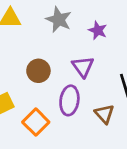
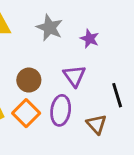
orange square: (36, 122) -> (26, 113), moved

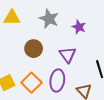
brown circle: (29, 80) -> (34, 49), moved

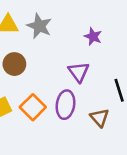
gray star: (49, 19) -> (39, 26), moved
brown circle: (34, 49) -> (14, 64), moved

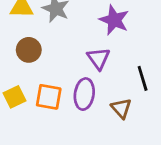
purple star: (93, 37) -> (114, 20), size x1.5
orange square: (33, 107) -> (49, 97), turned -35

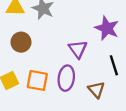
purple star: (114, 20) -> (107, 28), moved

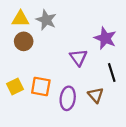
brown circle: (21, 42) -> (24, 41), moved
purple ellipse: (66, 78) -> (68, 98), moved

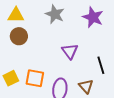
gray star: (46, 20) -> (55, 14), moved
purple star: (105, 38) -> (93, 17), moved

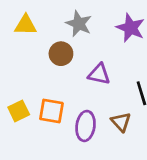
brown circle: (19, 36) -> (61, 54), moved
purple triangle: (70, 51) -> (99, 74), turned -42

